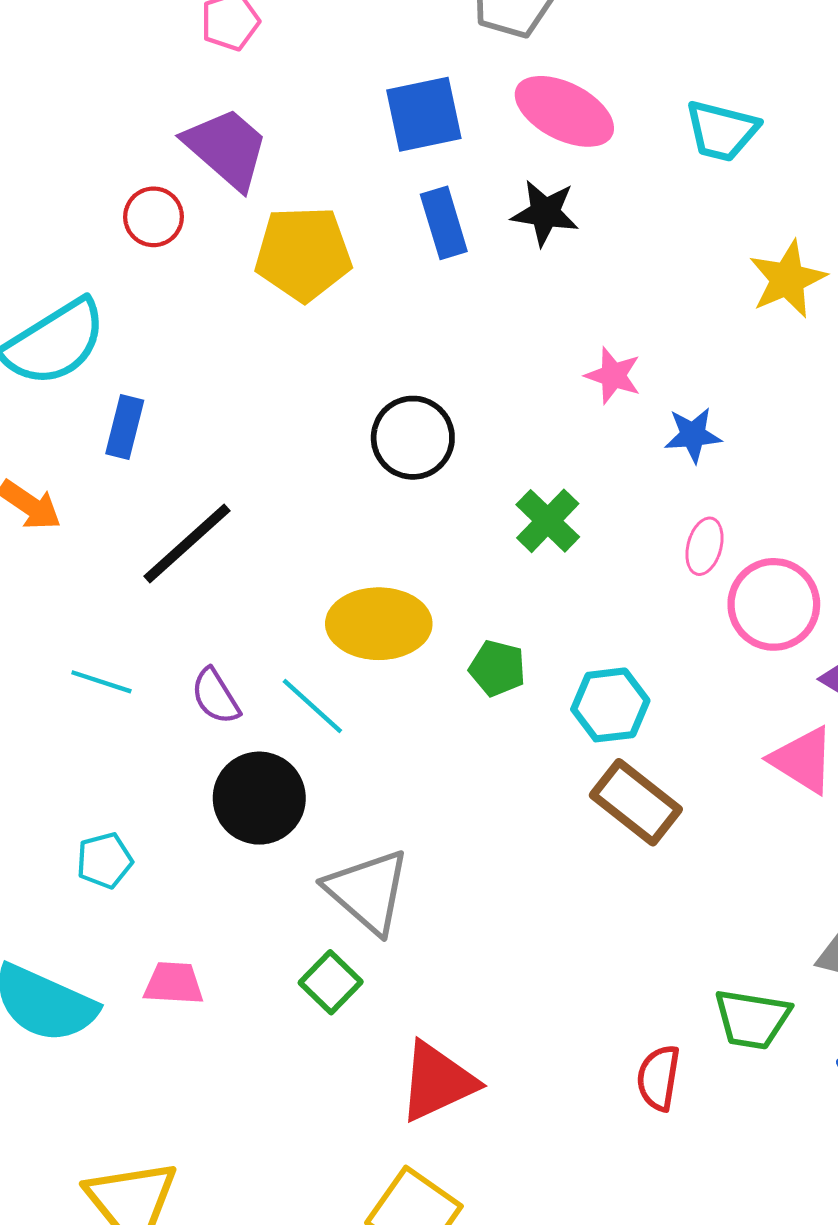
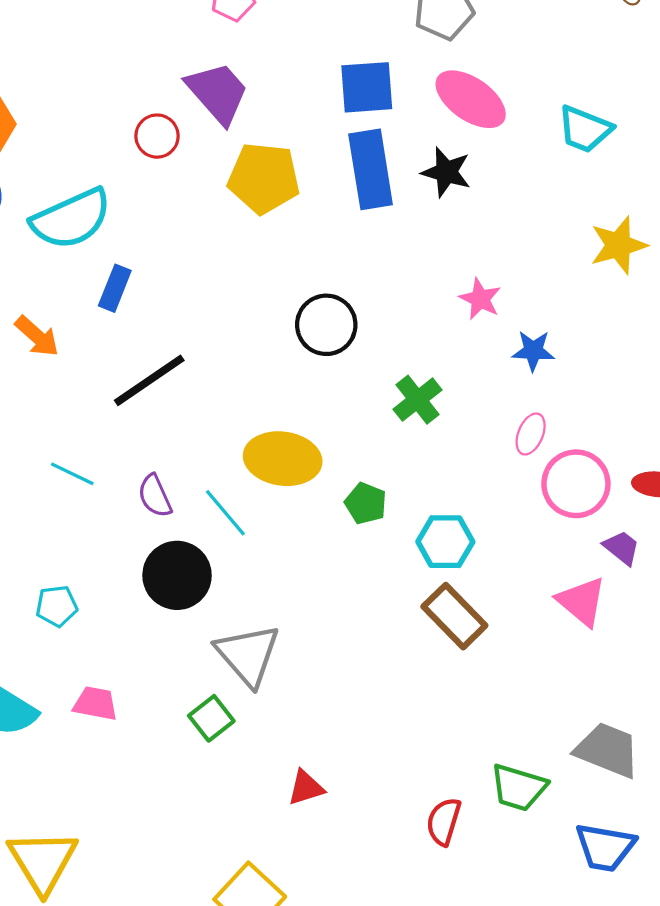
blue rectangle: (444, 223) -> (371, 169), size x1.5
red triangle: (437, 1082) -> (306, 788), moved, size x0.6

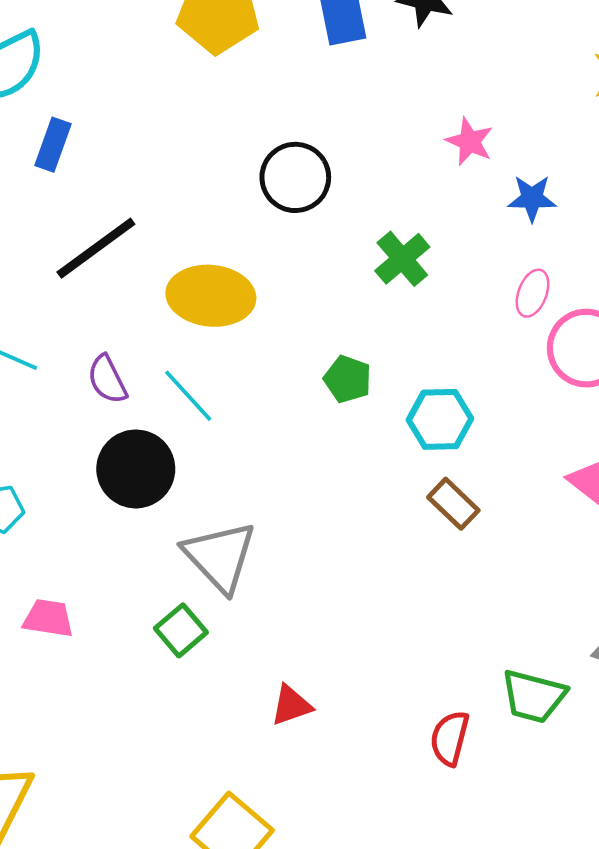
yellow ellipse: (283, 459) -> (211, 296), moved
brown rectangle: (454, 616) -> (453, 504), size x0.7

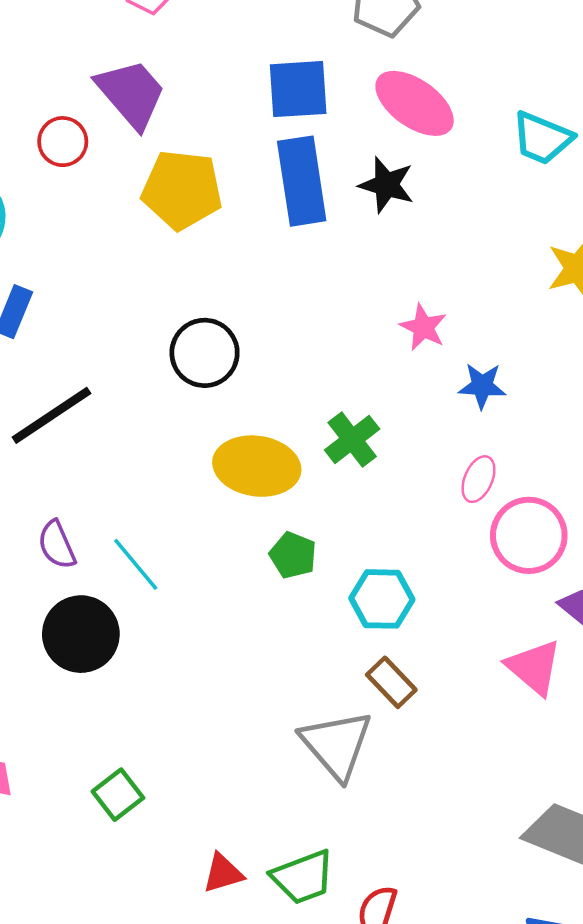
black circle: (295, 177) -> (205, 353), moved
yellow ellipse: (211, 296) -> (257, 466), moved
gray triangle: (220, 557) -> (336, 745), moved
green trapezoid: (534, 696) -> (303, 877), moved, turned -38

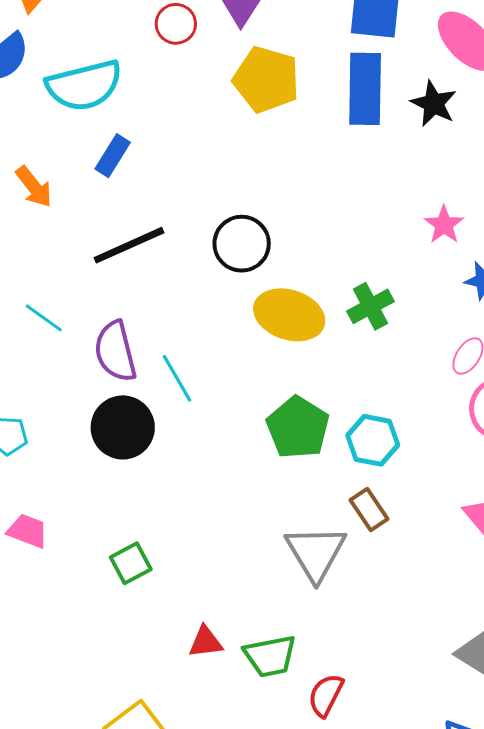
black circle: (205, 353) -> (242, 244), moved
purple semicircle: (57, 545) -> (115, 351), size x1.5
green pentagon: (293, 555) -> (298, 428), moved, size x1.6

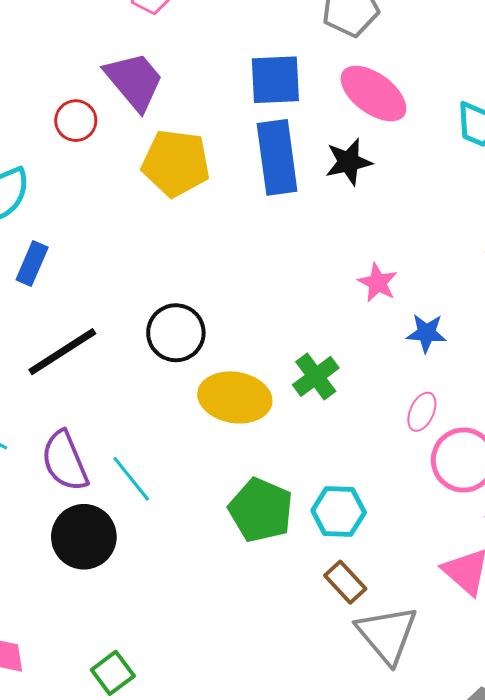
black star: (434, 104) -> (349, 162), turned -30
gray triangle: (316, 553) -> (387, 634), moved

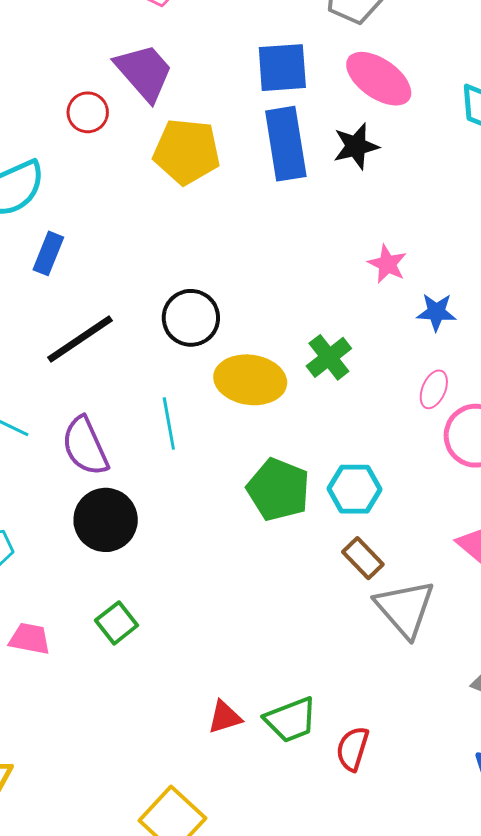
cyan line: (131, 479) -> (169, 424), moved, turned 30
green square: (113, 673) -> (117, 623), moved

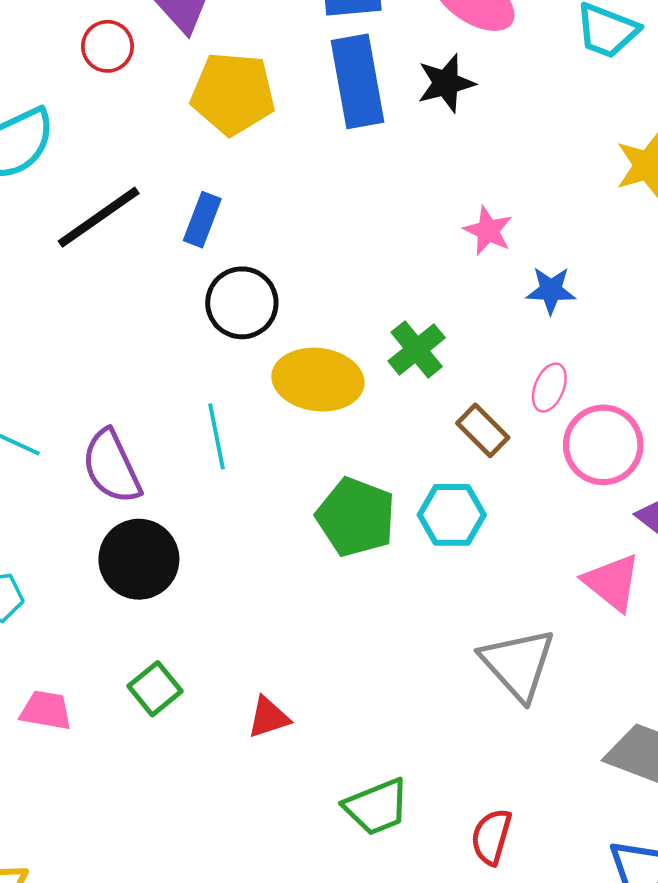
blue rectangle: (48, 253) -> (202, 220), moved
black line: (80, 339) -> (99, 217), moved
brown rectangle: (363, 558) -> (483, 430), moved
red triangle: (225, 717) -> (268, 717), moved
red semicircle: (353, 749) -> (491, 837), moved

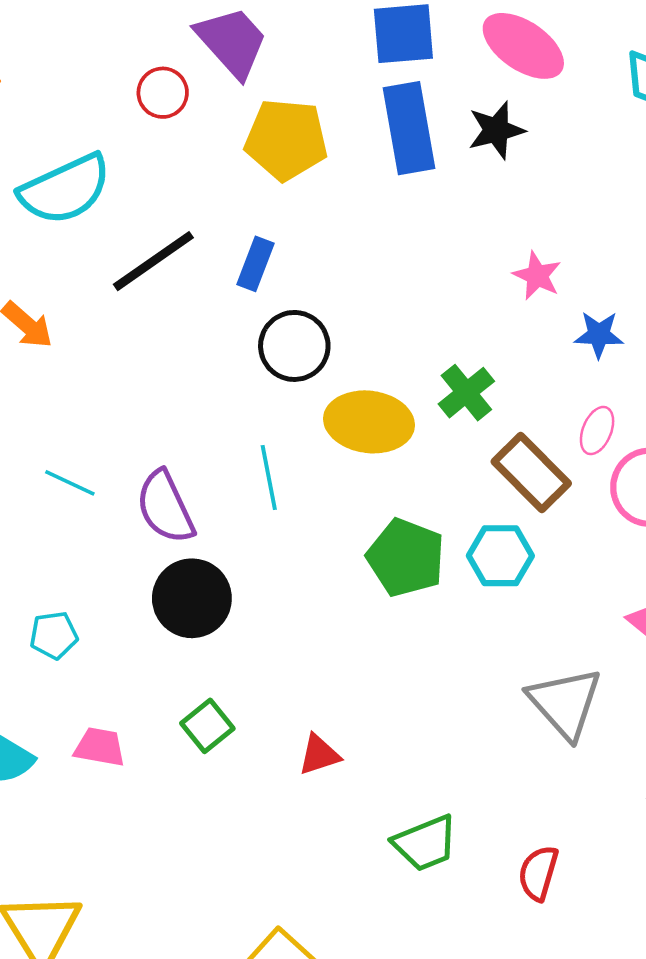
brown rectangle: (483, 430) -> (531, 473), size x1.5

